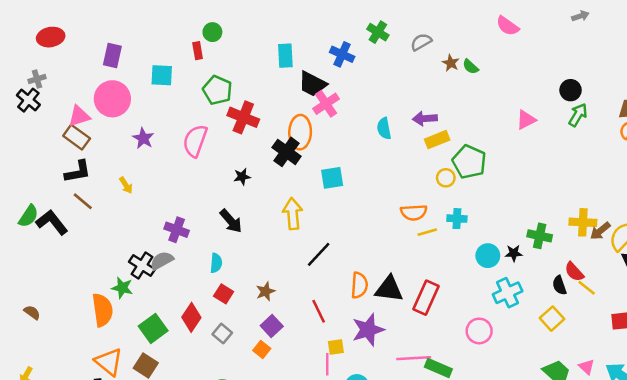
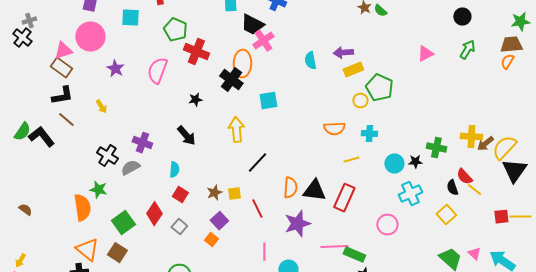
black circle: (571, 90) -> (462, 17), moved
yellow line: (427, 232) -> (351, 160), moved
black cross: (142, 266) -> (107, 156), moved
yellow square: (336, 347) -> (234, 194), moved

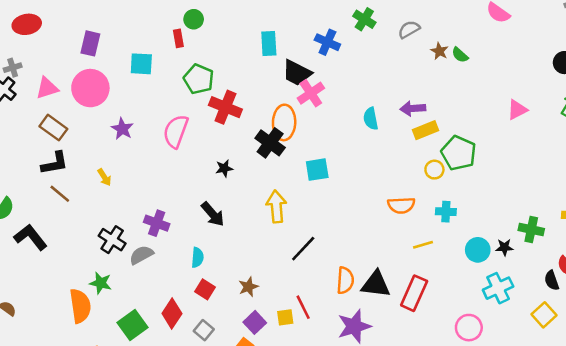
pink triangle: (63, 51) -> (47, 88), moved
black L-shape: (41, 137) -> (31, 237), moved
yellow square: (234, 194) -> (285, 317), moved

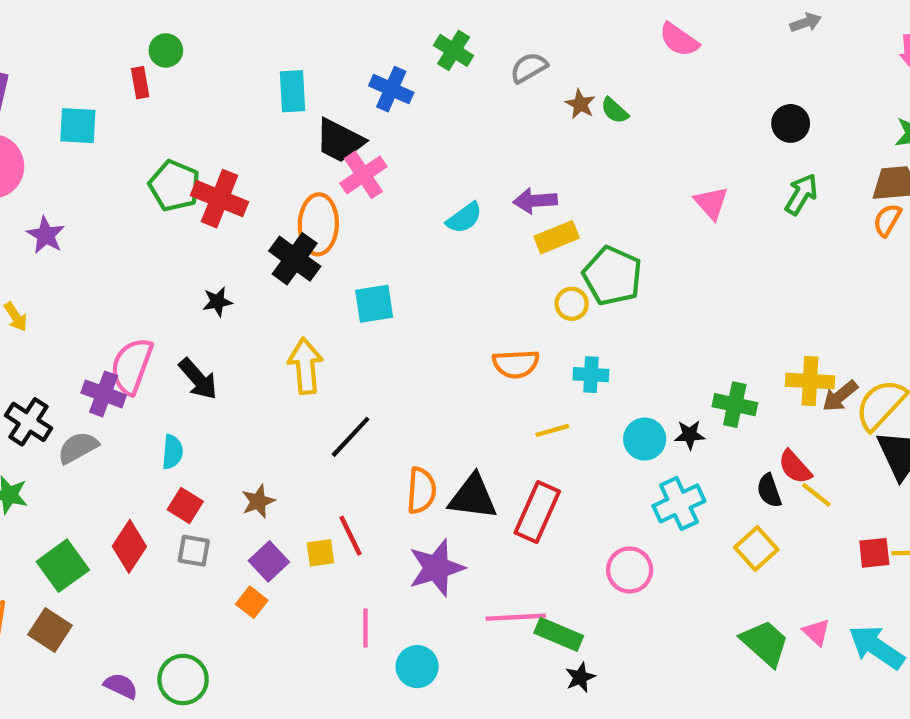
green pentagon: (199, 79) -> (174, 186), moved
pink triangle: (517, 110) -> (711, 203), turned -45
cyan semicircle: (371, 119) -> (464, 218), turned -115
pink semicircle: (176, 131) -> (132, 366), moved
gray square: (204, 330) -> (194, 551), moved, turned -30

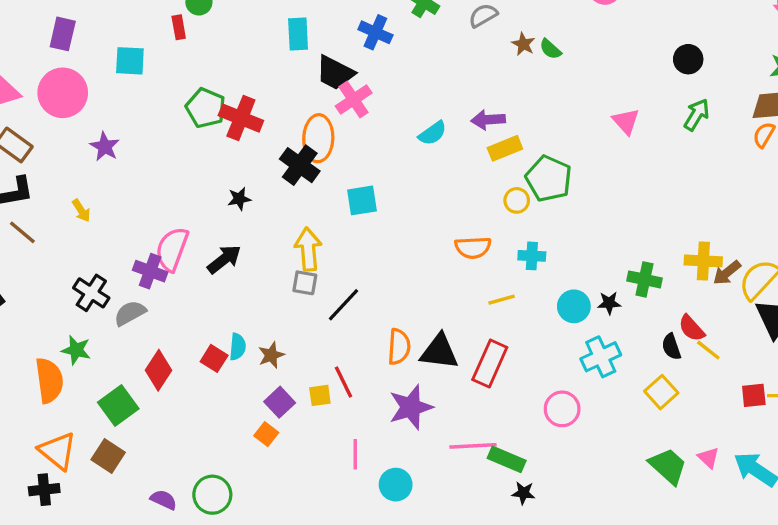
black arrow: (198, 379) -> (224, 259), turned -87
cyan semicircle: (172, 452) -> (238, 347), moved
red diamond: (129, 546) -> (159, 370), moved
gray square: (194, 551) -> (305, 283), moved
black star: (580, 677) -> (523, 493), turned 30

